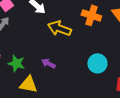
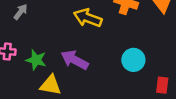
purple arrow: (48, 63) -> (75, 60), size x1.6

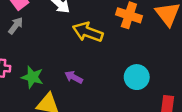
purple arrow: (75, 60) -> (74, 77), size x0.6

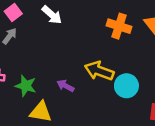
yellow arrow: (88, 32) -> (99, 71), moved

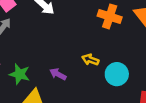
yellow arrow: (99, 71) -> (90, 60), size x0.6

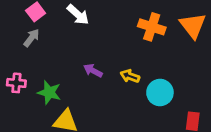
purple arrow: (58, 74) -> (93, 71), moved

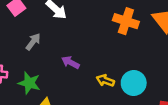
gray arrow: (31, 38) -> (33, 42), moved
yellow arrow: (130, 76) -> (105, 80), moved

